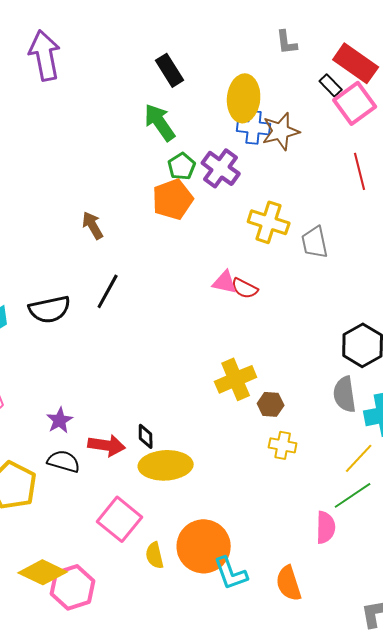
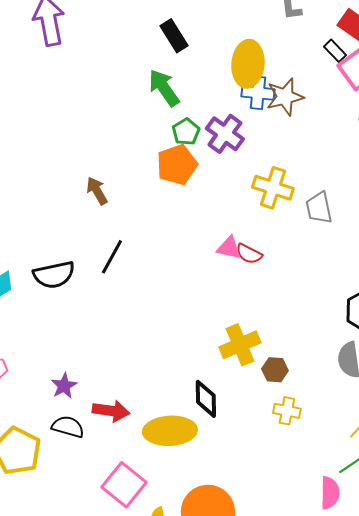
black diamond: (146, 436) -> (206, 399), moved, size x1.5

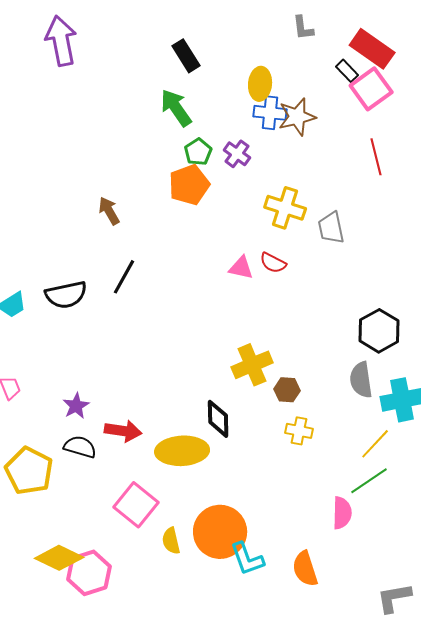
yellow ellipse: (248, 64) -> (260, 84), size x0.7
purple cross: (225, 134) -> (237, 154), size x0.7
red semicircle: (249, 254) -> (273, 263), moved

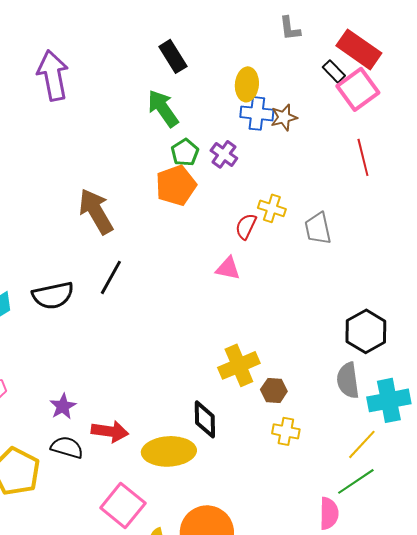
purple arrow: (61, 41) -> (53, 75), moved
brown star: (297, 117) -> (284, 117), size x0.7
yellow cross: (285, 208) -> (272, 208), size x0.7
brown arrow: (109, 211) -> (96, 211), size x1.6
red semicircle: (273, 263) -> (246, 226), moved, turned 88

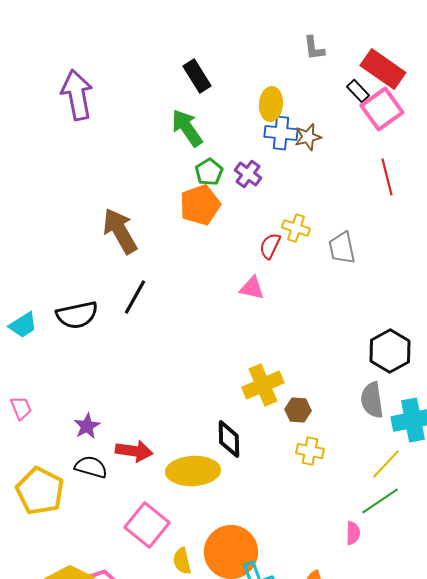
pink semicircle: (329, 513) -> (353, 533), size x0.7

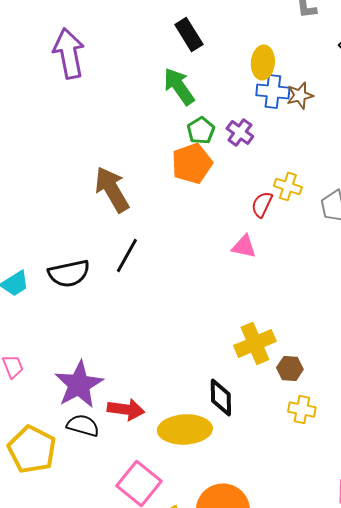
purple star: (87, 426) -> (79, 384), size x1.8

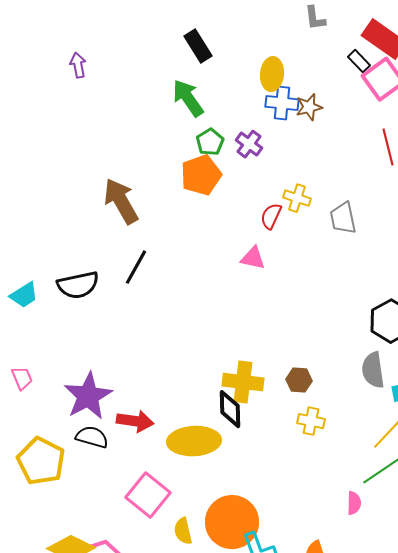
purple arrow: (69, 53) -> (78, 65), size x0.5
yellow cross: (255, 343) -> (243, 382), moved, turned 30

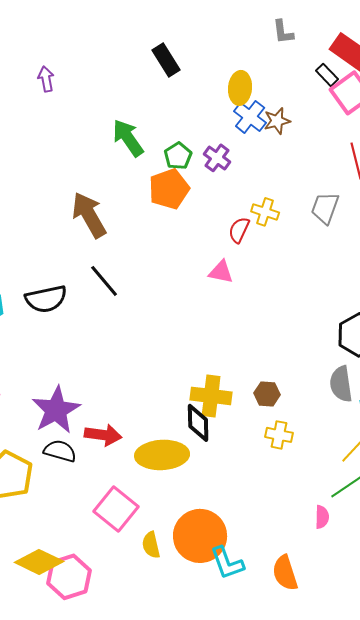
green arrow: (188, 98) -> (128, 138), moved
blue cross: (282, 103) -> (250, 117), turned 32
gray trapezoid: (343, 218) -> (325, 208), moved, turned 32
black line: (136, 267) -> (104, 281), turned -69

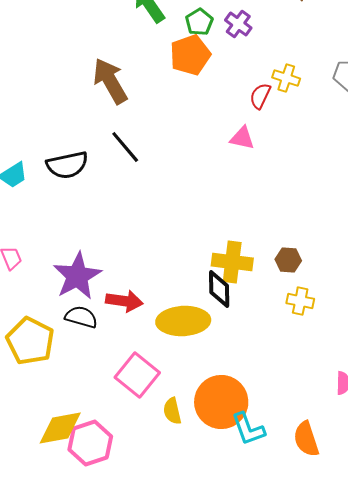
yellow diamond: (39, 562) -> (60, 428), turned -36

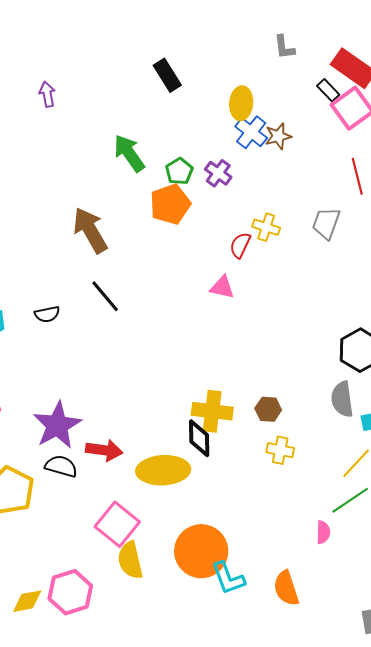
black semicircle: (67, 165) -> (47, 314), size x0.6
yellow semicircle: (172, 411) -> (130, 560), moved, size x1.4
yellow diamond: (60, 428) -> (27, 601), moved, size x0.7

